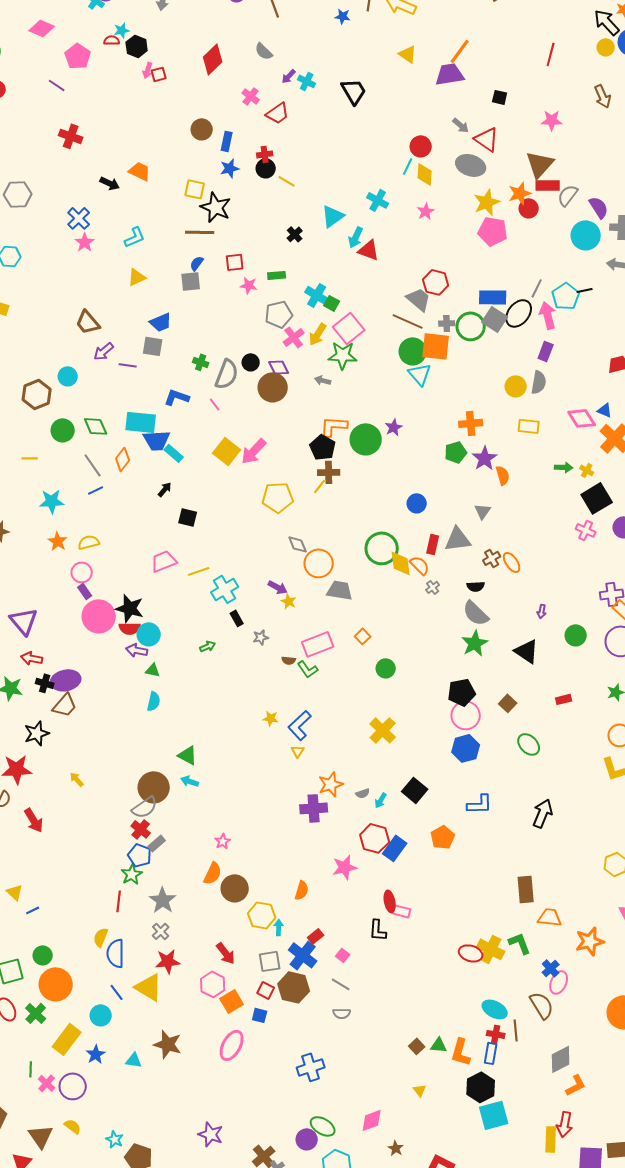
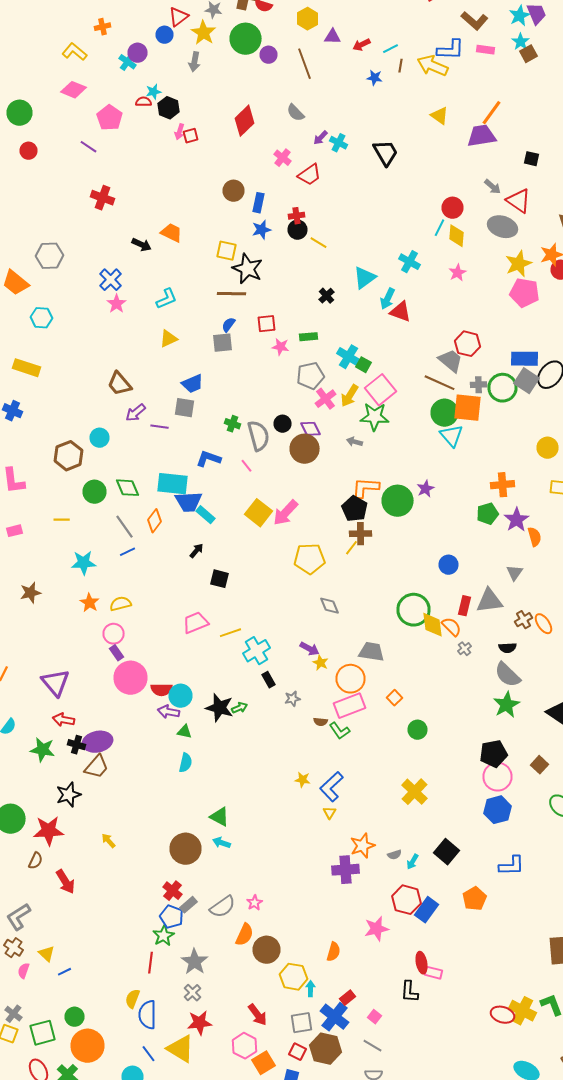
gray semicircle: (227, 374) -> (258, 436), turned -36
orange circle: (319, 563) -> (350, 679), moved
black star: (130, 608) -> (220, 708), moved
gray semicircle: (145, 807) -> (222, 907), moved

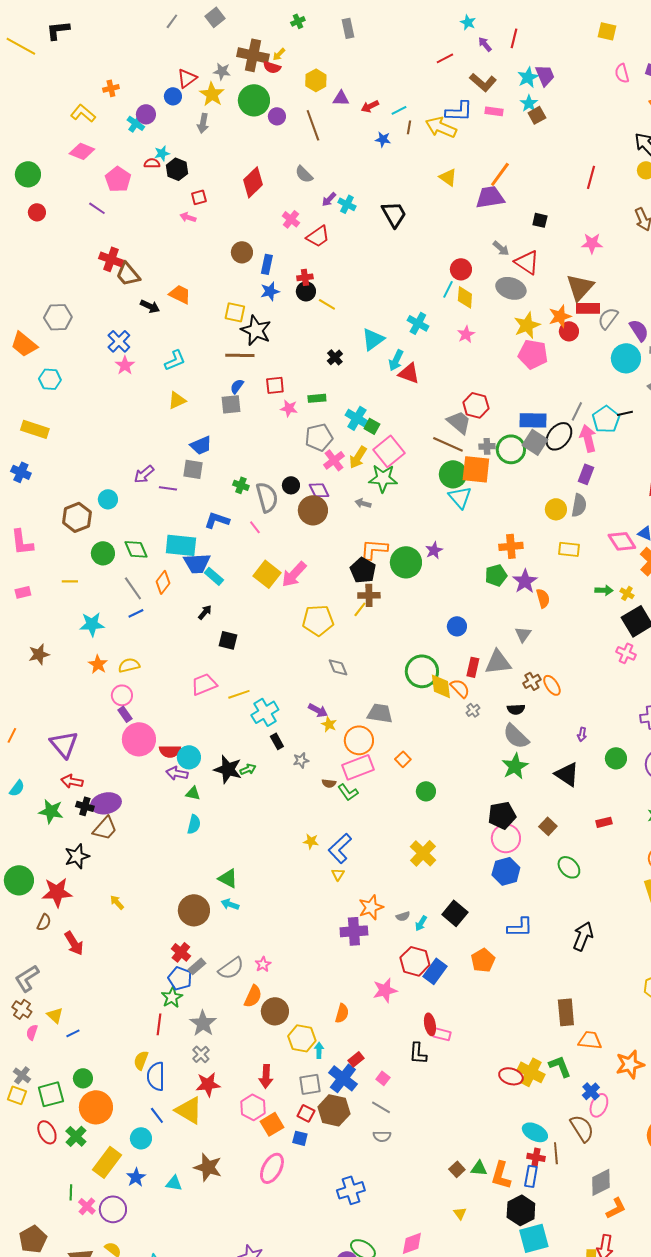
pink arrow: (180, 132) -> (188, 217), moved, turned 91
brown trapezoid: (120, 384) -> (128, 274), moved
red arrow: (258, 1015) -> (266, 1076), turned 40

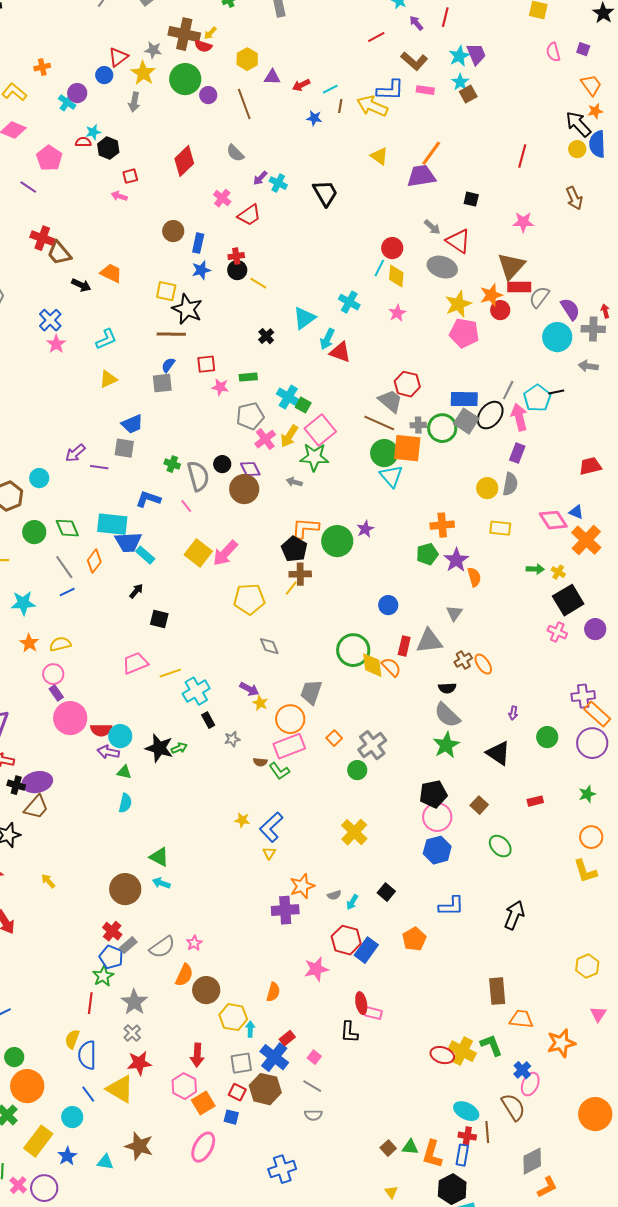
gray cross: (473, 710) -> (372, 745), moved, size x2.0
gray trapezoid: (380, 713) -> (311, 692), turned -80
black square: (455, 913) -> (386, 892), size x0.7

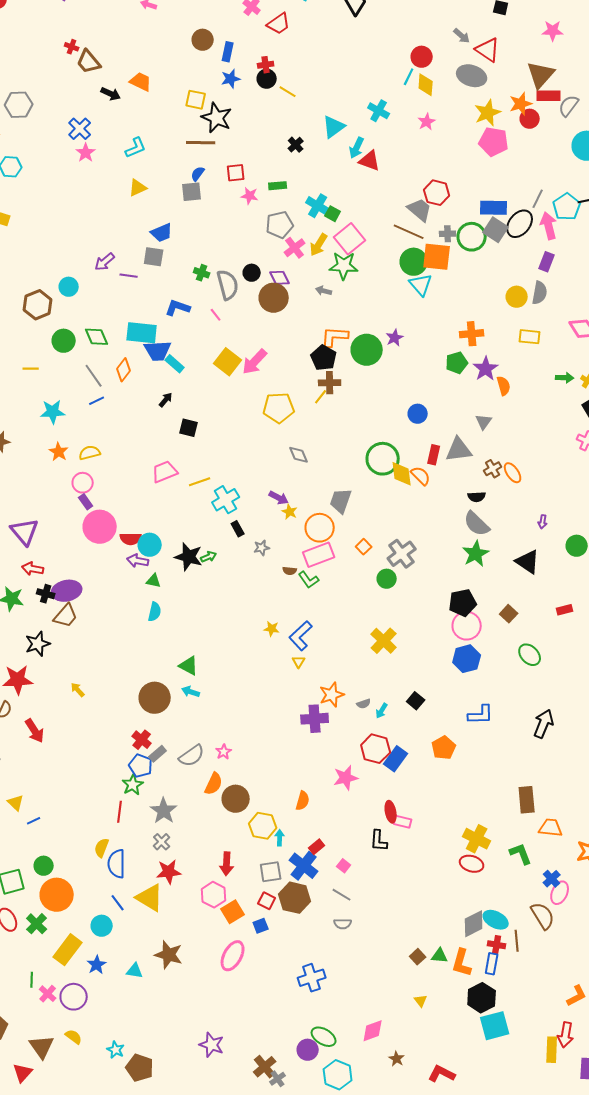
red cross: (42, 238) -> (72, 47), size x0.6
yellow cross: (462, 1051) -> (477, 839), moved
blue square: (231, 1117) -> (261, 926), turned -35
gray diamond: (532, 1161) -> (474, 924), moved

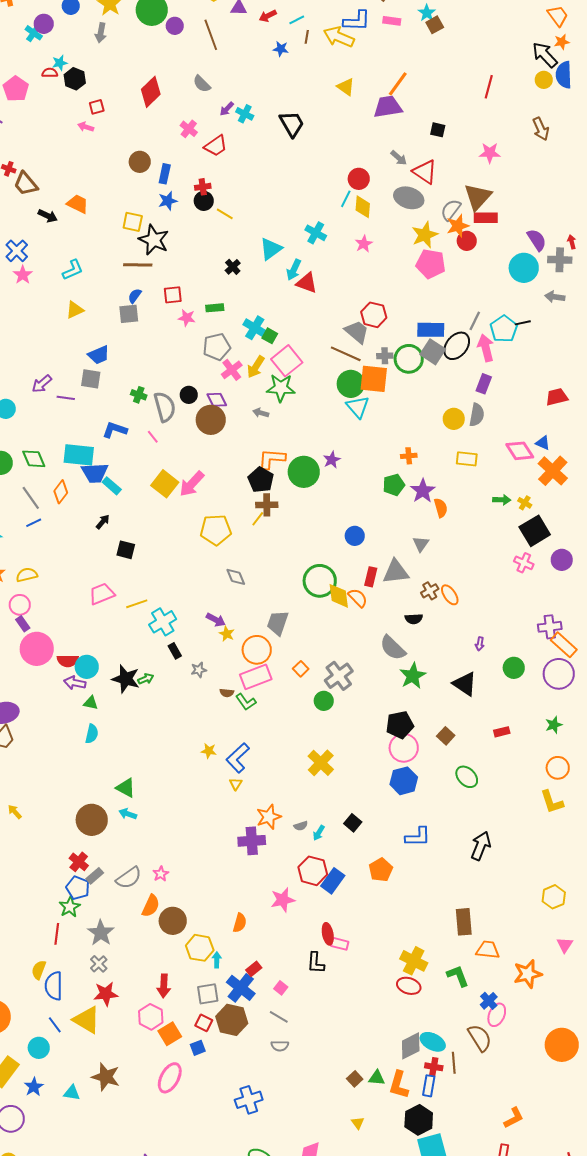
gray semicircle: (569, 106) -> (451, 210), moved
orange cross: (472, 334) -> (409, 456), size x0.7
gray semicircle: (477, 524) -> (393, 648), moved

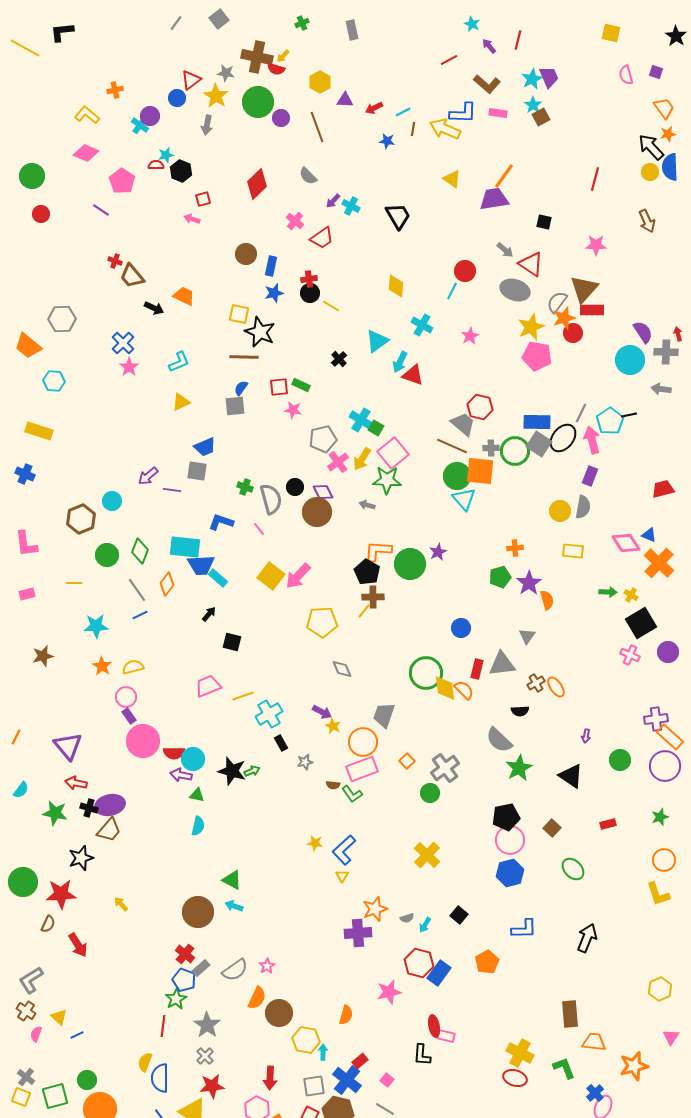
yellow diamond: (363, 207) -> (396, 286), moved
green rectangle: (215, 308) -> (301, 385), moved, turned 30
green diamond: (34, 459) -> (140, 551), turned 45

